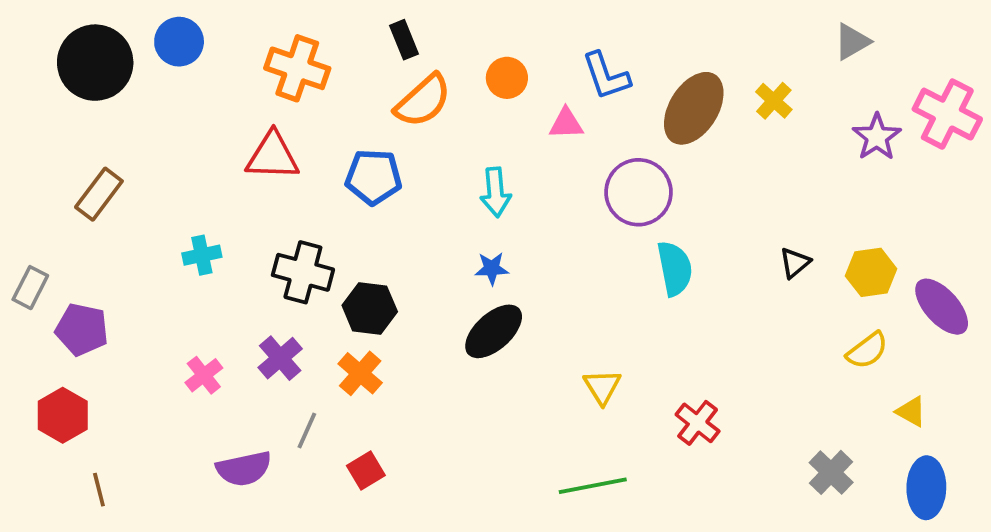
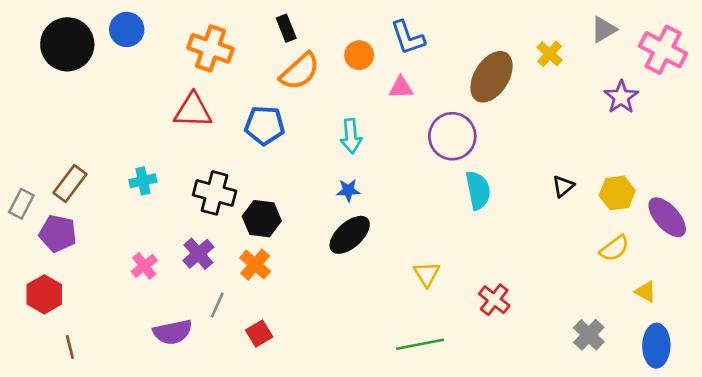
blue L-shape: (606, 76) -> (408, 38), moved
yellow cross: (774, 101) -> (550, 54), moved
pink cross: (947, 114) -> (663, 50), moved
brown rectangle: (99, 194) -> (70, 184), moved

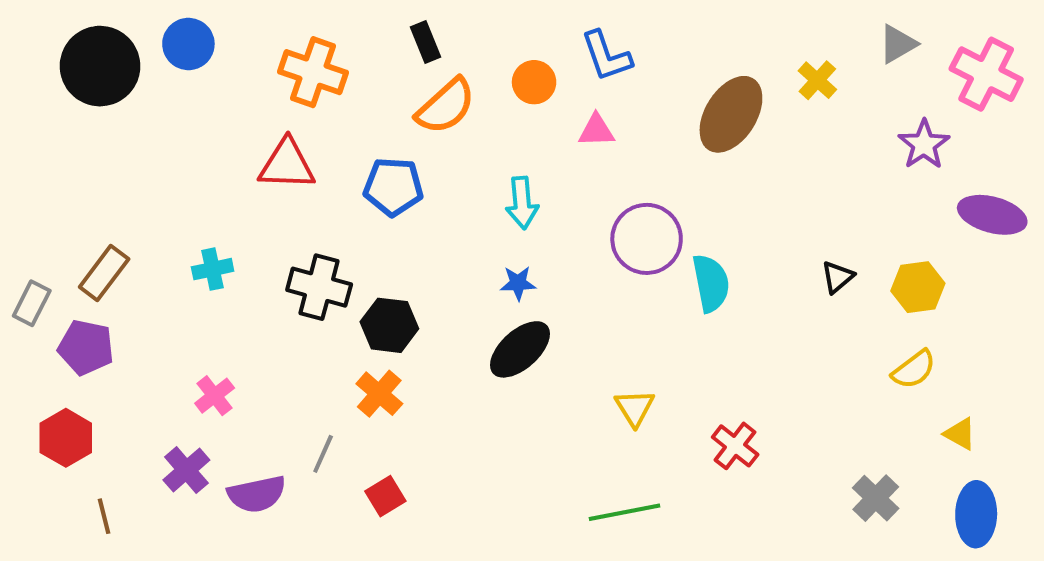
purple circle: (452, 136) -> (647, 239), moved
purple ellipse: (667, 217) -> (992, 215), moved, turned -33
purple cross: (198, 254) -> (186, 470), moved

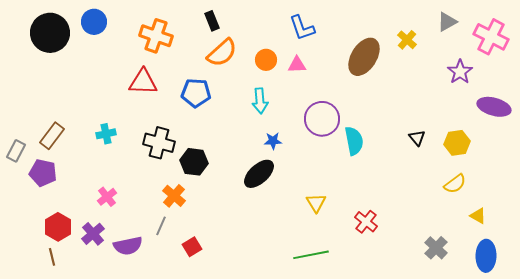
orange circle: (534, 82) -> (266, 60), moved
black triangle: (837, 277) -> (417, 138), turned -30
blue star: (518, 283) -> (273, 141), moved
orange cross: (379, 394) -> (174, 196), moved
red hexagon: (66, 438) -> (58, 227), moved

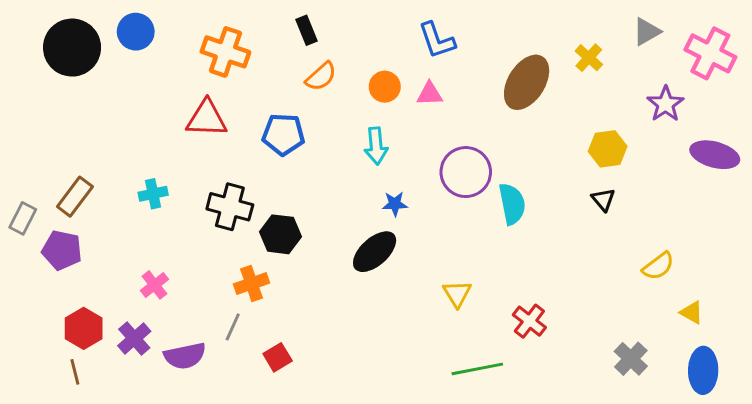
orange semicircle: (222, 53) -> (321, 77), size x0.7
yellow hexagon: (457, 143) -> (608, 149), moved
orange cross: (174, 196) -> (252, 283), turned 30
green line: (311, 255) -> (477, 369), moved

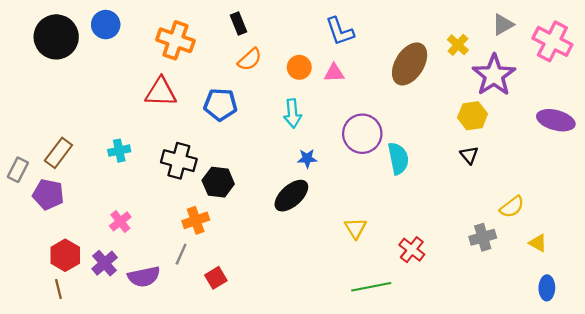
purple star: (666, 104) -> (494, 75), moved, size x1.5
gray cross: (631, 359) -> (483, 237), moved, turned 30
blue ellipse: (703, 370) -> (547, 288), size x0.7

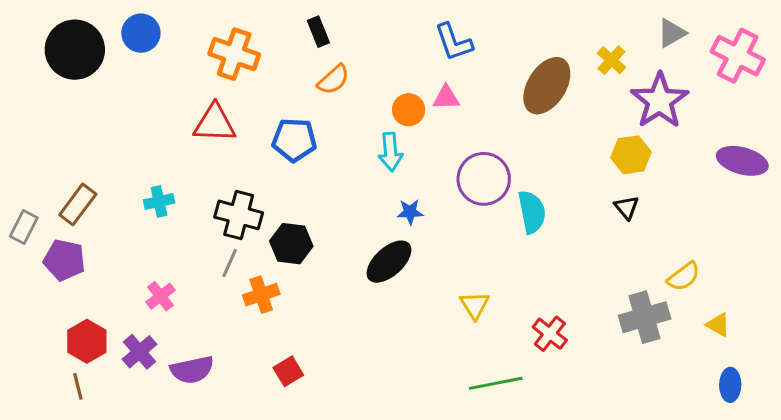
orange circle: (299, 67) -> (409, 110), moved
gray cross: (483, 237) -> (645, 317), size x1.4
gray line: (181, 254) -> (230, 263), moved

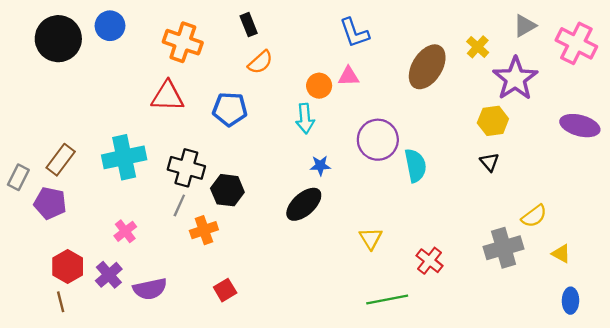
cyan cross: (159, 201) -> (124, 157), size x1.8

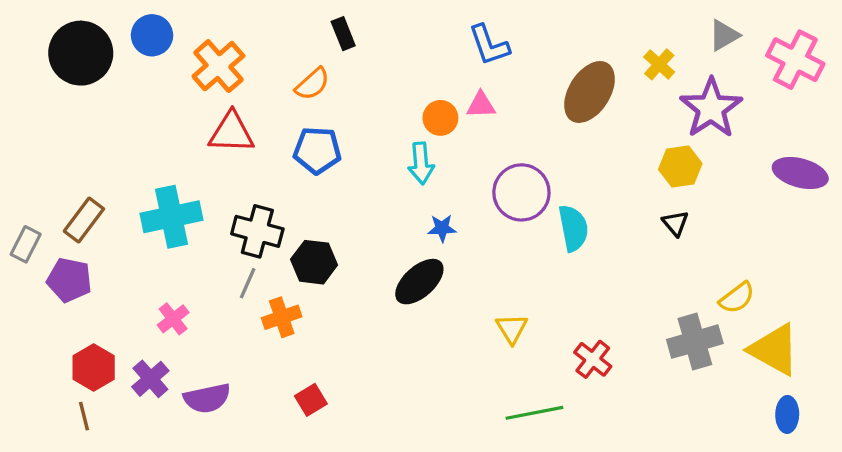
orange cross: (183, 42) -> (218, 66), moved, turned 30
orange semicircle: (260, 62) -> (312, 84), moved
yellow triangle: (561, 254) -> (774, 350), size x2.0

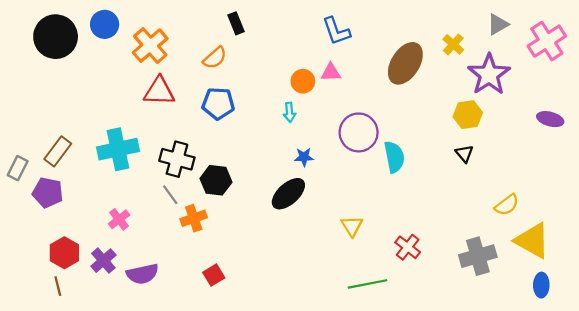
pink cross: (795, 60) -> (547, 41), turned 30
cyan arrow: (421, 163) -> (290, 112), size x0.7
purple ellipse: (800, 173) -> (550, 119), size x0.7
gray line: (248, 283) -> (170, 195), turned -60
gray cross: (695, 342) -> (478, 256), moved

